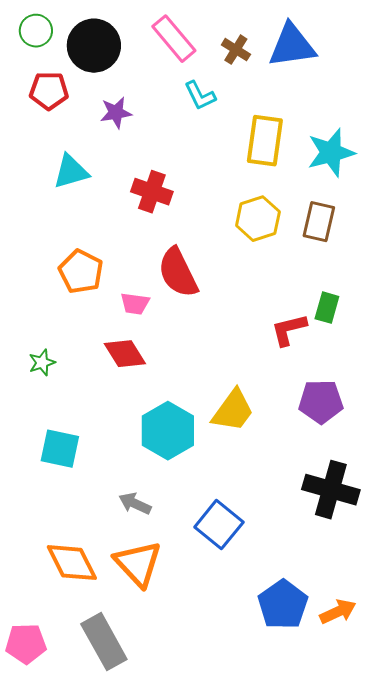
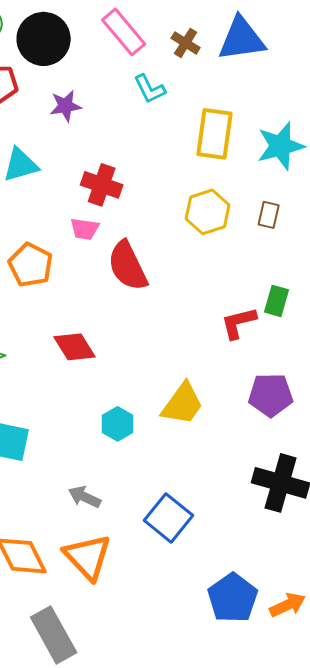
brown rectangle: (319, 222) -> (269, 215), size x0.7
pink trapezoid: (135, 304) -> (85, 229), moved
cyan hexagon: (168, 431) -> (118, 424), size x0.6

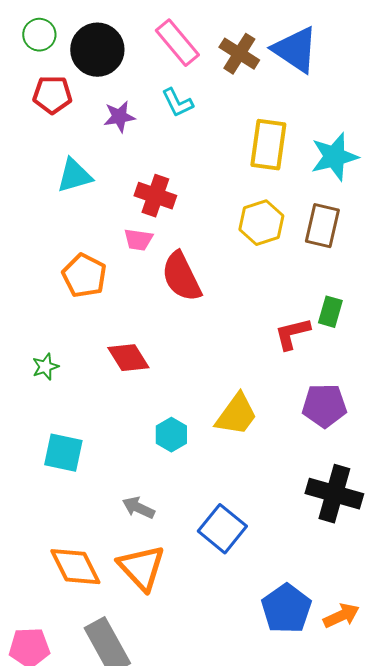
blue triangle: (242, 39) -> (295, 50), turned 42
brown cross: (186, 43) -> (239, 54), size x1.4
cyan L-shape: (150, 89) -> (177, 103), moved
brown rectangle: (269, 215) -> (322, 226), size x1.6

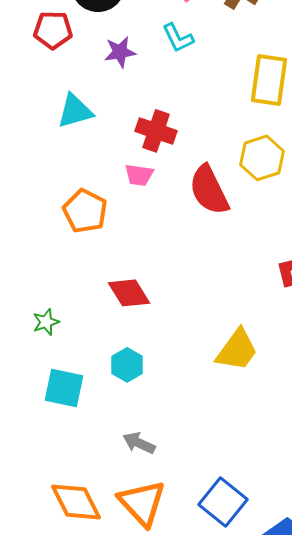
red semicircle: (181, 277) -> (209, 190), moved
green star: (45, 367) -> (46, 322), moved
cyan hexagon: (171, 435) -> (127, 365), moved
blue square: (222, 529) -> (223, 502), moved

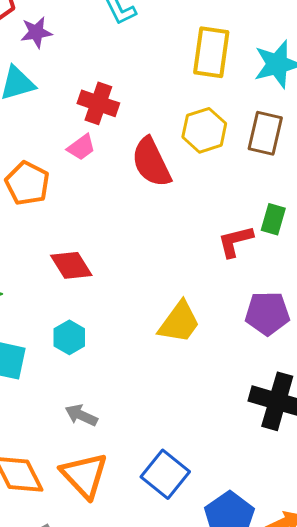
purple star: (120, 52) -> (36, 32), moved
pink trapezoid: (139, 175) -> (81, 147), turned -44

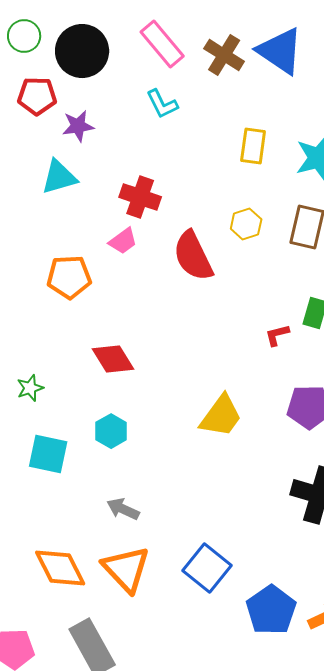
yellow rectangle: (211, 52) -> (253, 146), size x0.7
yellow hexagon: (204, 130) -> (246, 224), size x0.7
orange pentagon: (27, 183) -> (69, 277), turned -30
red L-shape: (235, 241) -> (277, 335), size x0.7

